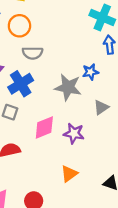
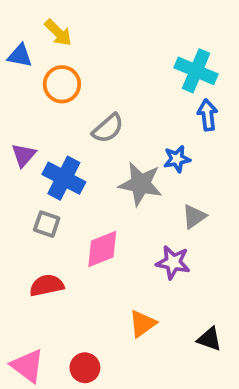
gray semicircle: (32, 53) -> (108, 128), moved, turned -42
blue cross: (21, 84) -> (64, 178), turned -30
purple star: (74, 133) -> (173, 262), moved

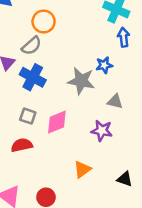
orange circle: (62, 84) -> (44, 22), moved
gray semicircle: (108, 128) -> (31, 46), moved
gray triangle: (194, 216) -> (115, 101), turned 49
gray square: (47, 224) -> (28, 116), moved

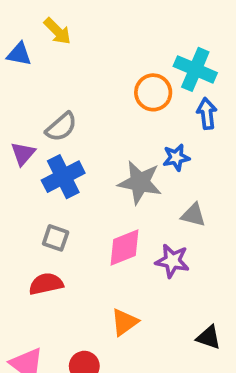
orange circle: (44, 22) -> (153, 92), moved
blue cross: (33, 77) -> (63, 177), turned 35
pink diamond: (57, 122) -> (124, 247), moved
orange triangle: (82, 169) -> (124, 322), moved

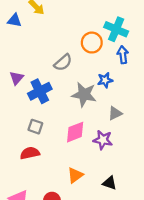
gray semicircle: (61, 127) -> (63, 62), moved
gray triangle: (193, 215) -> (115, 113), turned -40
black triangle: (209, 337) -> (109, 183), moved

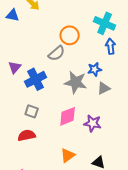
orange circle: (92, 43) -> (70, 35), moved
gray triangle: (115, 113) -> (104, 88), moved

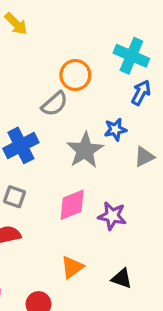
blue arrow: (111, 46) -> (141, 93), turned 35
gray star: (76, 82) -> (85, 150), turned 30
gray triangle: (104, 88) -> (144, 157), moved

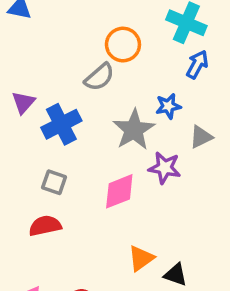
purple star: (112, 216) -> (165, 168), moved
orange triangle: (72, 267) -> (141, 258), moved

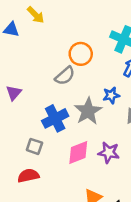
blue cross: (61, 124) -> (55, 118), moved
purple star: (165, 168) -> (109, 153), moved

